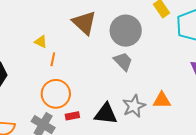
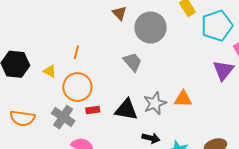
brown triangle: (84, 23) -> (120, 13), moved, size x0.6
yellow triangle: (41, 42) -> (50, 71), moved
gray trapezoid: (123, 61) -> (132, 62), moved

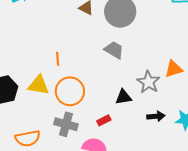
yellow triangle: (50, 71) -> (39, 85), size x1.6
red rectangle: (93, 110) -> (104, 120), moved
black triangle: (126, 110) -> (123, 97), size x0.7

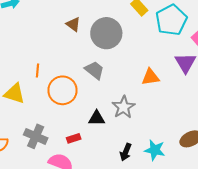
orange triangle: (174, 69) -> (150, 77), moved
orange circle: (70, 91) -> (63, 90), moved
black arrow: (156, 116) -> (126, 152), moved, turned 108

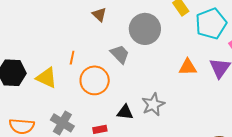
brown triangle: (73, 24) -> (99, 15), moved
gray trapezoid: (94, 70) -> (120, 54), moved
orange triangle: (150, 77) -> (188, 67), moved

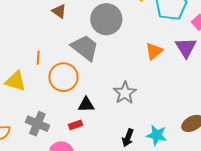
gray trapezoid: (120, 54) -> (85, 48), size x1.4
orange triangle: (188, 67) -> (154, 51), turned -30
black triangle: (125, 112) -> (86, 105), moved

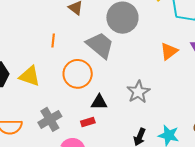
orange line: (38, 58) -> (53, 40), moved
gray cross: (37, 124) -> (50, 119), turned 35

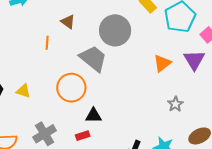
orange line: (53, 40) -> (47, 43), moved
yellow triangle: (30, 76) -> (23, 91), size x0.7
gray star: (138, 92) -> (175, 104), moved, size x0.7

